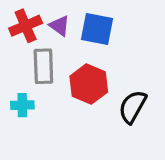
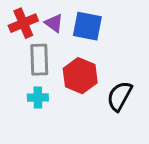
cyan cross: (22, 105) -> (38, 98), moved

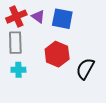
gray rectangle: (39, 60) -> (15, 43), moved
cyan cross: (38, 98) -> (18, 70), moved

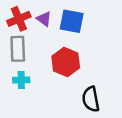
black semicircle: (85, 69) -> (91, 99), moved, turned -40

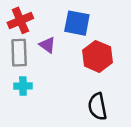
purple triangle: (44, 19) -> (47, 45), moved
red hexagon: (66, 62) -> (97, 56), moved

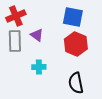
blue square: (77, 23) -> (73, 17), moved
cyan cross: (23, 86) -> (39, 67), moved

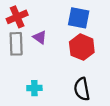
cyan cross: (39, 67) -> (34, 88), moved

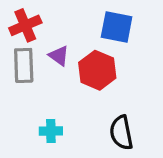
red hexagon: (82, 47) -> (97, 70), moved

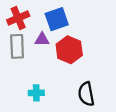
blue square: (117, 27) -> (57, 19), moved, turned -30
purple triangle: (59, 56) -> (42, 40), turned -35

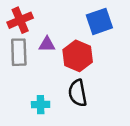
blue square: (57, 19) -> (99, 21), moved
black semicircle: (86, 94) -> (78, 93), moved

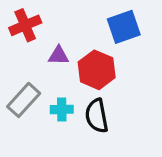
gray rectangle: (19, 52) -> (24, 100), moved, turned 44
cyan cross: (41, 105) -> (62, 109), moved

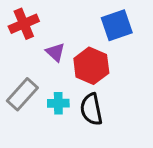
purple triangle: (59, 55) -> (55, 52), turned 42

